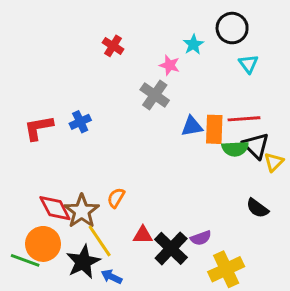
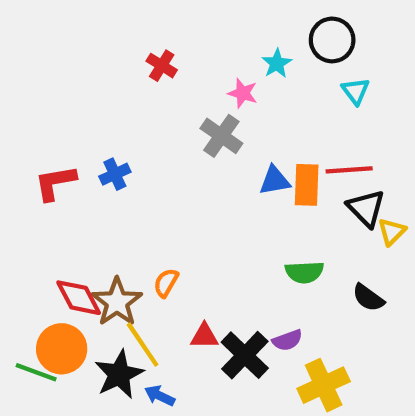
green semicircle: (235, 149) -> (304, 272), moved

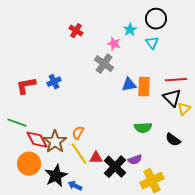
cyan triangle: (356, 91) -> (152, 43), moved
red line: (349, 170) -> (176, 80), moved
yellow line: (143, 345) -> (79, 154), moved
green line: (36, 372) -> (17, 123), moved

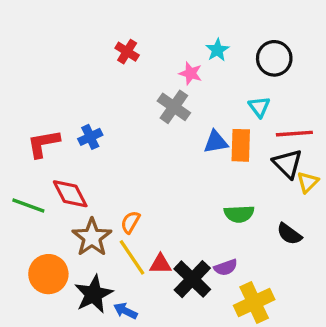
black circle: (156, 19) -> (274, 58), moved
cyan triangle: (152, 43) -> (259, 107), moved
red diamond: (37, 140) -> (70, 194), moved

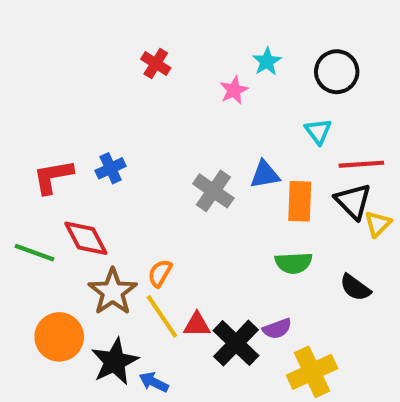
pink star: (191, 73) -> (234, 90), turned 30
gray cross: (174, 107) -> (213, 191), moved
orange rectangle: (241, 145) -> (300, 201), moved

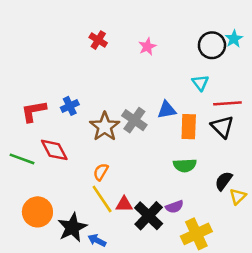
cyan star: (267, 61) -> (234, 39), moved
pink star: (234, 90) -> (147, 47), moved
yellow triangle: (378, 224) -> (238, 196), moved
black semicircle: (355, 288) -> (224, 181), turned 90
brown star: (113, 292) -> (105, 127), moved

